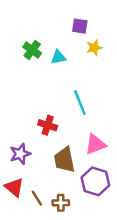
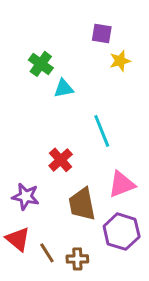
cyan triangle: (58, 57) -> (64, 88), moved
red cross: (48, 125) -> (61, 160), turned 30
purple star: (20, 154) -> (26, 196), turned 30

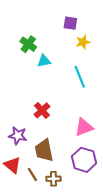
cyan line: (102, 131) -> (80, 77), moved
brown trapezoid: (82, 204) -> (44, 150), moved

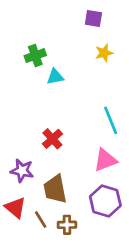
purple square: (70, 23) -> (93, 18), moved
green cross: (28, 44) -> (35, 56), turned 35
cyan line: (80, 77) -> (111, 120), moved

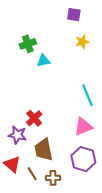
red cross: (52, 139) -> (34, 118), moved

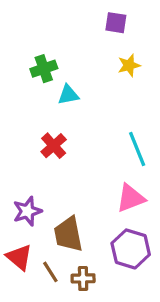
red cross: (34, 118) -> (54, 146), moved
purple star: (17, 135) -> (27, 211), turned -30

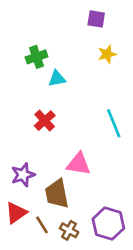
pink triangle: (131, 198) -> (79, 164), moved, turned 30
purple hexagon: (131, 249) -> (108, 224), moved
red triangle: (19, 257) -> (16, 213), turned 45
brown cross: (83, 278) -> (69, 230), turned 30

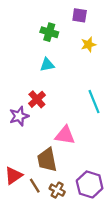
green cross: (37, 57) -> (49, 32), moved, turned 36
purple star: (23, 175) -> (19, 116), moved

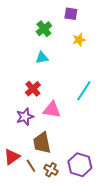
green cross: (49, 32) -> (44, 29), turned 35
cyan line: (94, 102) -> (84, 91), turned 55
purple star: (19, 116) -> (25, 117), moved
pink triangle: (65, 135) -> (52, 110), moved

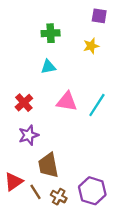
purple square: (71, 14) -> (99, 16), moved
green cross: (44, 29) -> (51, 33), turned 35
red cross: (33, 89) -> (24, 103), moved
pink triangle: (52, 110) -> (67, 102), moved

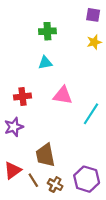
yellow star: (91, 46) -> (94, 42), moved
red cross: (24, 103) -> (22, 96), turned 35
cyan line: (97, 105) -> (91, 114), moved
purple star: (29, 135) -> (14, 127), moved

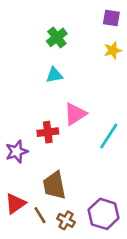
green cross: (47, 31) -> (57, 37), turned -35
pink triangle: (63, 95) -> (75, 114), turned -42
red cross: (22, 96) -> (48, 132), moved

